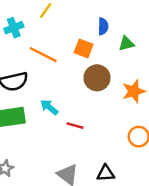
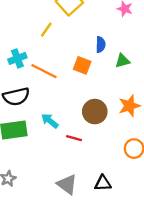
cyan cross: (14, 28) -> (17, 58), moved
brown circle: (97, 78) -> (95, 112), moved

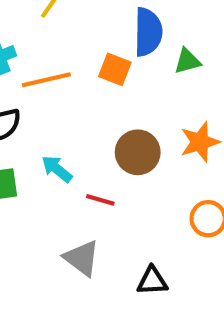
blue semicircle: (101, 45) -> (148, 32), size x1.6
orange line: (44, 71) -> (46, 80), turned -40
gray triangle: (67, 184) -> (82, 258), moved

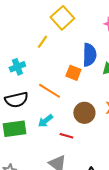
orange line: (46, 80) -> (49, 91), moved, turned 45
cyan arrow: (57, 169) -> (45, 121), turned -77

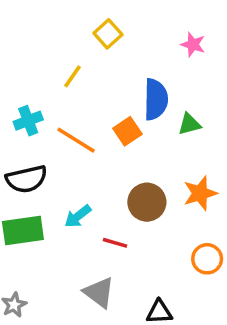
yellow square: (62, 18) -> (108, 34), size x0.7
orange square: (73, 73) -> (127, 131), turned 35
orange line: (49, 91) -> (76, 140), moved

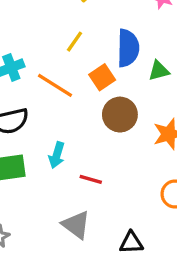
yellow line: (72, 76) -> (75, 42), moved
brown circle: (147, 202) -> (120, 115), moved
cyan arrow: (78, 216) -> (57, 155), turned -35

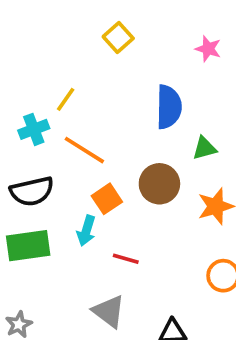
yellow line: (75, 42) -> (66, 99), moved
green triangle: (159, 71) -> (204, 148), moved
orange square: (102, 77) -> (107, 199), moved

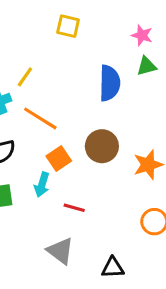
yellow square: (118, 38) -> (68, 26), turned -35
green triangle: (204, 148) -> (147, 66), moved

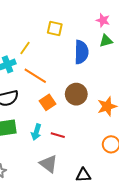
yellow square: (68, 26) -> (55, 28), moved
cyan arrow: (42, 185) -> (36, 132), moved

